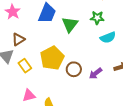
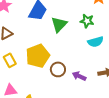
purple arrow: (96, 73) -> (79, 76), turned 56

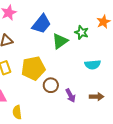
green star: (87, 21) -> (82, 32), moved
purple arrow: (79, 76) -> (70, 95), turned -152

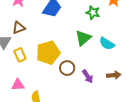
green triangle: (60, 41) -> (83, 38), moved
cyan semicircle: (93, 65) -> (107, 44), turned 42

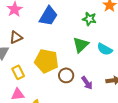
yellow pentagon: (48, 53) -> (46, 61), turned 30
yellow rectangle: (20, 55) -> (18, 72), moved

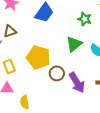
purple arrow: (87, 83) -> (77, 83), size x1.5

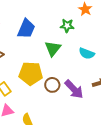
green triangle: (74, 44) -> (53, 49), moved

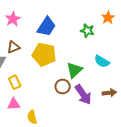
green triangle: (53, 49) -> (74, 70), moved
yellow pentagon: (31, 74) -> (44, 55), moved

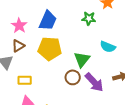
pink star: (13, 19) -> (19, 26), moved
yellow rectangle: (15, 82) -> (25, 80), turned -56

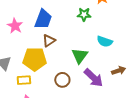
brown triangle: (18, 46) -> (49, 41), moved
yellow pentagon: (50, 49) -> (35, 59), moved
brown circle: (73, 77) -> (62, 80), moved

